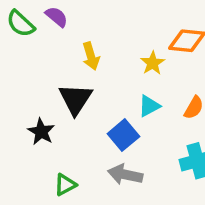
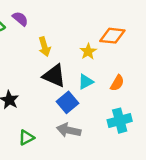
black triangle: (75, 99) -> (54, 76), moved, turned -40

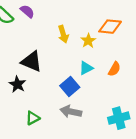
yellow arrow: (45, 47) -> (63, 34), moved
black triangle: (54, 76) -> (32, 61), moved
cyan cross: (120, 121) -> (119, 118), moved

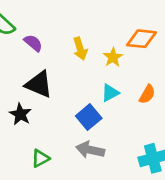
purple semicircle: (27, 11) -> (33, 43), moved

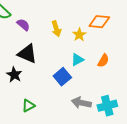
gray arrow: (90, 150) -> (81, 103), moved

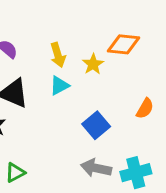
cyan triangle: (77, 60) -> (59, 86), moved
orange semicircle: (103, 61) -> (145, 108), moved
blue square: (62, 77) -> (96, 125), moved

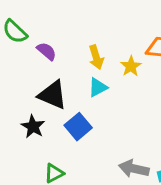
blue square: (96, 125) -> (78, 127), moved

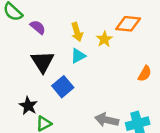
black triangle: (53, 95) -> (43, 62), turned 35
black star: (33, 127) -> (28, 106), moved

